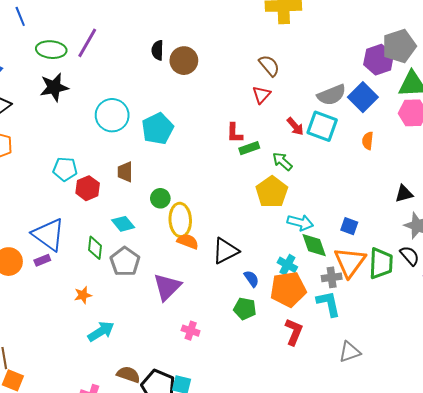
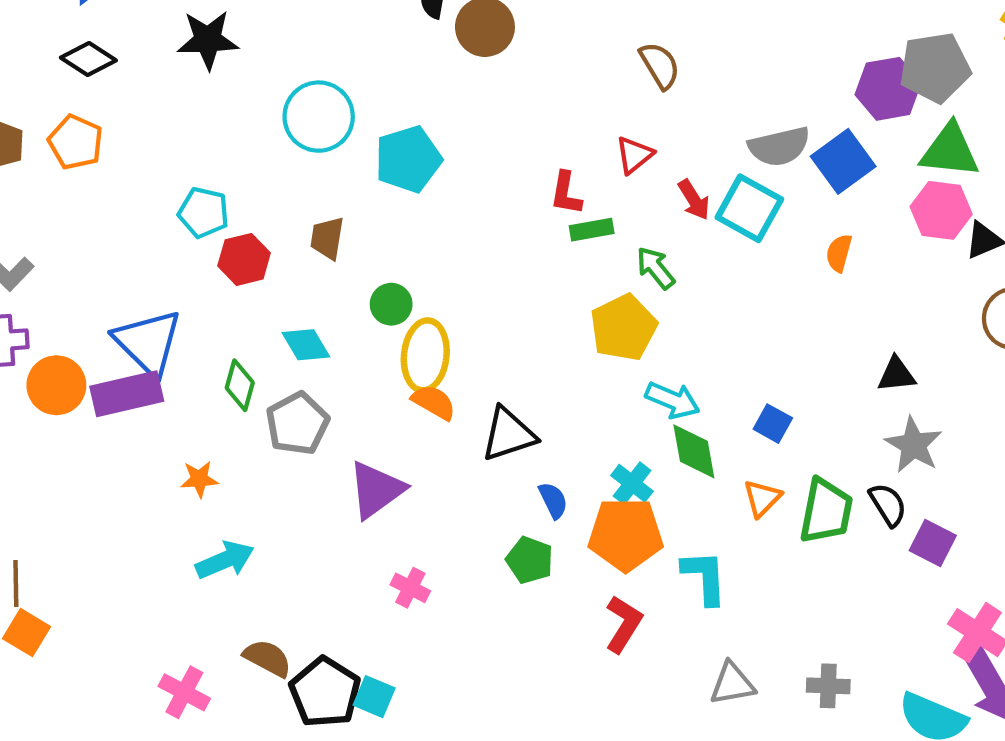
red triangle: (261, 95) -> (634, 155), moved
purple rectangle: (42, 260) -> (127, 394), size x2.0
orange triangle: (350, 262) -> (762, 498), size x0.6
gray cross: (332, 277) -> (828, 686), moved

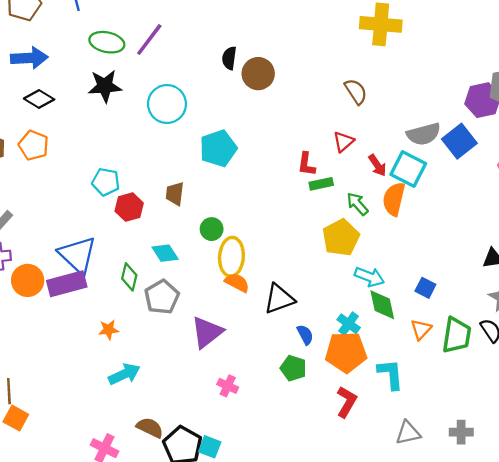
cyan circle: (319, 117) -> (167, 104), moved
orange semicircle: (839, 253) -> (394, 199), moved, size x1.6

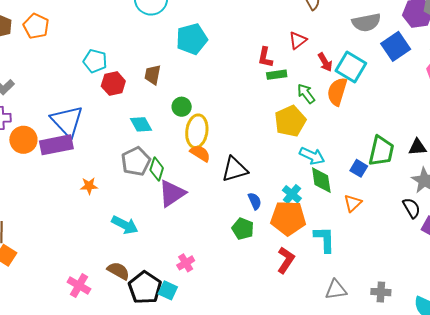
gray semicircle: (424, 134) -> (366, 22), moved
green diamond: (129, 277) -> (157, 169), moved
green trapezoid: (457, 335) -> (381, 151), moved
cyan arrow: (124, 374) -> (125, 225), moved, turned 48
pink cross: (228, 386) -> (186, 263), moved, turned 30

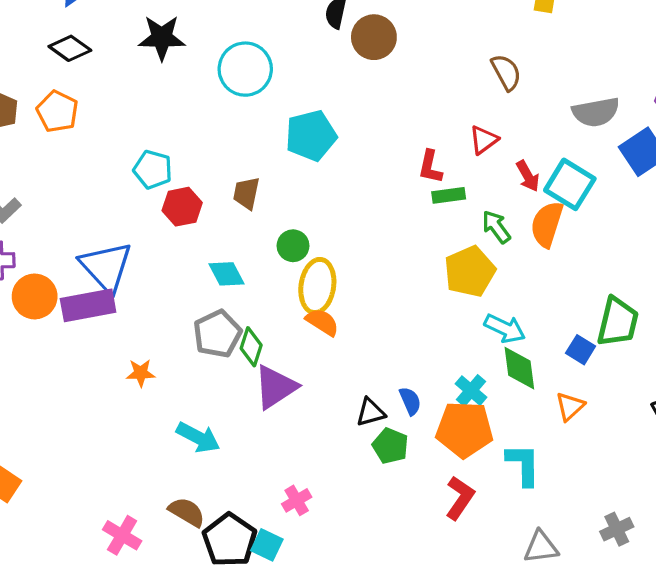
black triangle: (235, 169) -> (371, 412), moved, size x0.7
gray cross: (381, 292) -> (617, 529), moved, turned -30

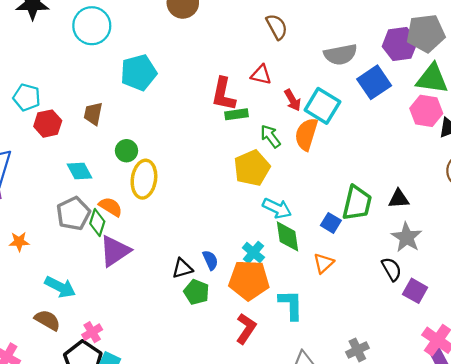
red triangle: (484, 140) -> (261, 75), turned 50
red L-shape: (430, 167) -> (223, 94), size x1.4
orange semicircle: (322, 322) -> (111, 207), moved
pink cross: (297, 500) -> (92, 332), moved
brown semicircle: (187, 512) -> (47, 320), moved

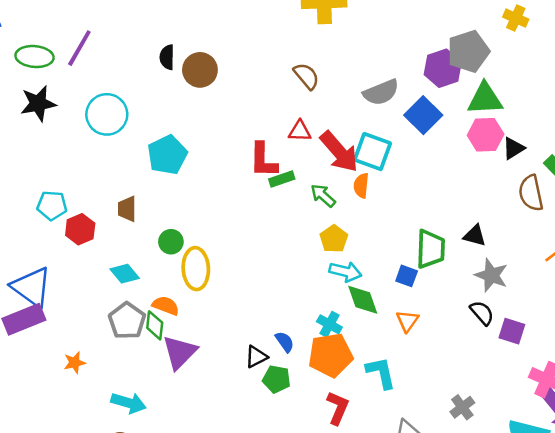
red arrow: (293, 100) -> (339, 152), size x1.8
orange semicircle: (306, 134) -> (361, 186), size x0.7
yellow pentagon: (252, 168) -> (334, 239), moved, size x0.7
black triangle: (399, 199) -> (475, 236), turned 30

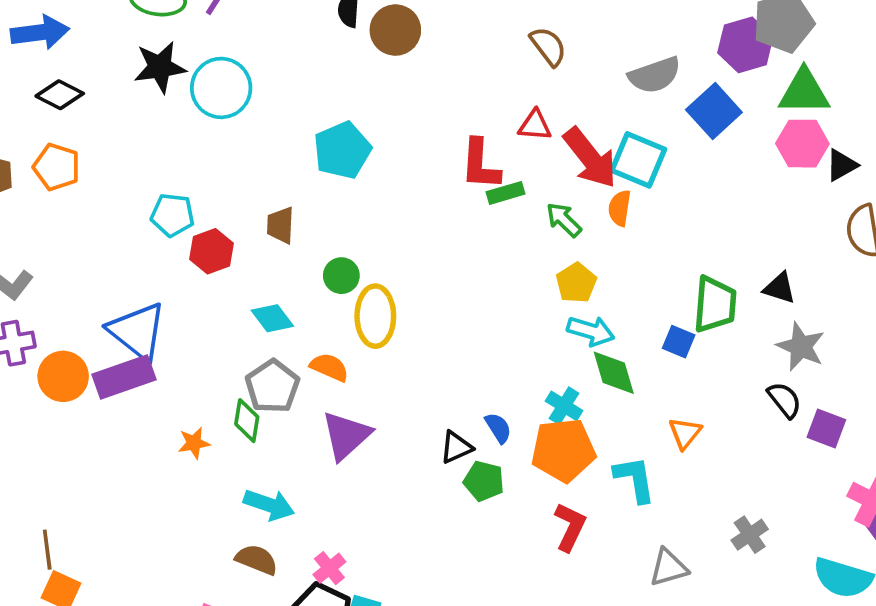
cyan circle: (107, 114) -> (221, 88), moved
orange triangle: (407, 321) -> (685, 433), moved
green diamond: (155, 325) -> (247, 421), moved

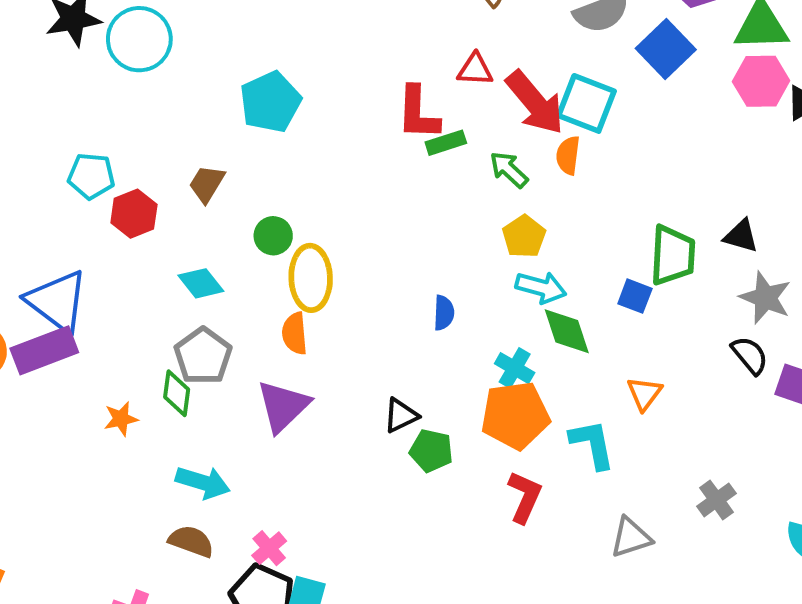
brown trapezoid: (281, 225) -> (207, 184), turned 30
orange semicircle: (329, 367) -> (295, 333), moved, turned -117
blue semicircle: (498, 428) -> (444, 313), moved, turned 36

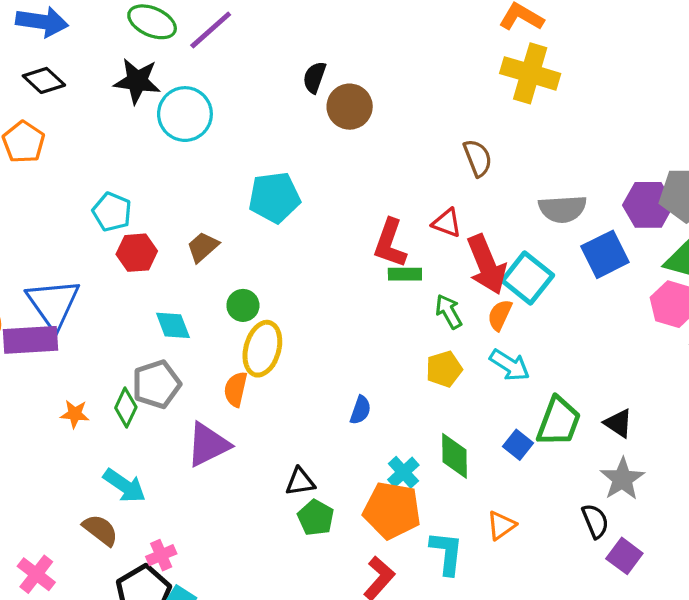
cyan arrow: (541, 287) -> (510, 365), moved

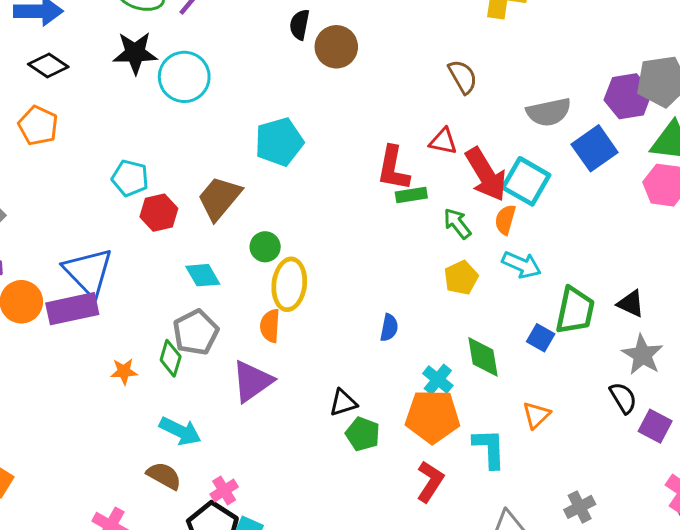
brown trapezoid: (203, 247) -> (219, 198), size x1.5

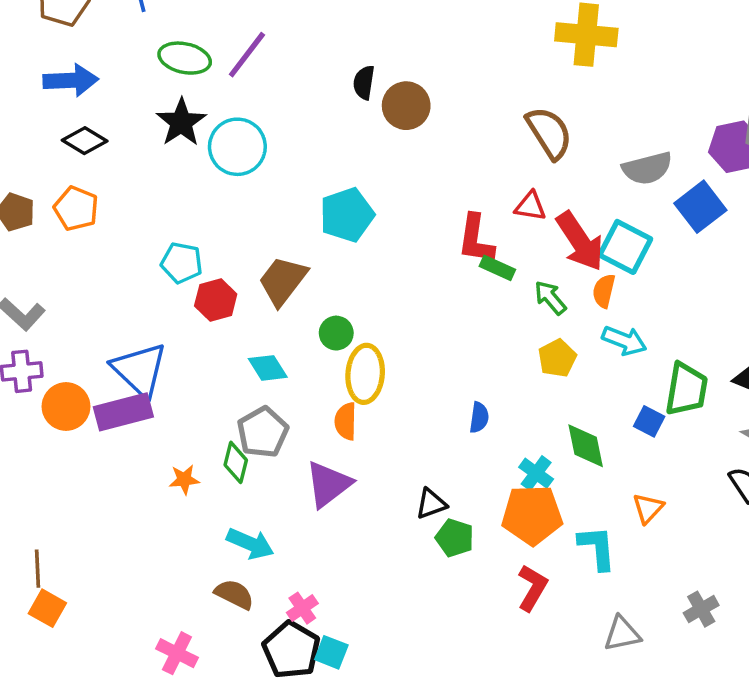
black star: (135, 53) -> (181, 122), turned -30
brown semicircle: (463, 77) -> (549, 133), size x1.4
green rectangle: (411, 195) -> (497, 268), turned 36

